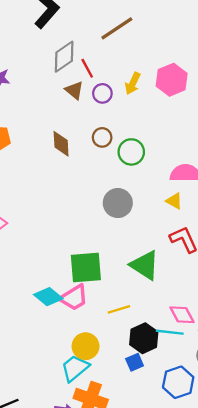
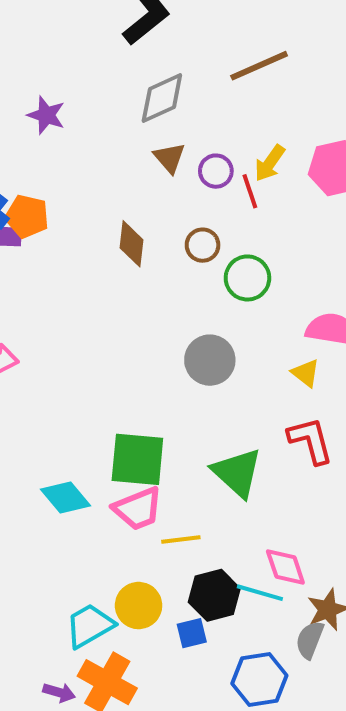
red line: (87, 68) -> (250, 191), moved
pink trapezoid: (74, 298) -> (138, 509), moved
yellow circle: (86, 346) -> (139, 606), moved

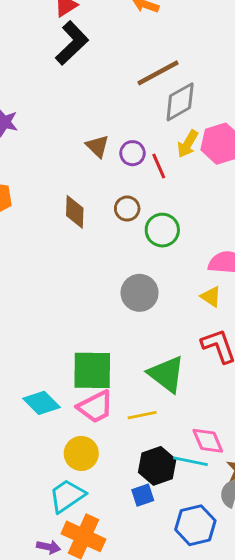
gray diamond: (162, 98) -> (180, 102), moved
yellow arrow: (270, 163) -> (188, 144), moved
yellow line: (181, 540) -> (142, 415), moved
yellow circle: (139, 606) -> (81, 453), moved

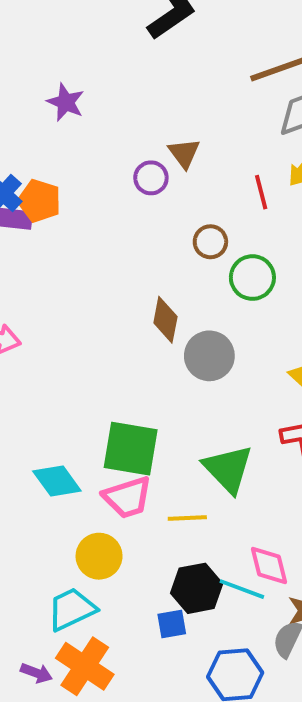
purple circle: (132, 153) -> (151, 178), moved
brown diamond: (75, 212) -> (165, 320), moved

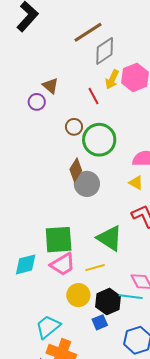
green circle: (252, 278) -> (99, 140), size x1.4
brown diamond: (165, 320) -> (76, 170), moved, turned 35
cyan diamond: (57, 481) -> (26, 264), turned -55
yellow circle: (99, 556) -> (78, 295), moved

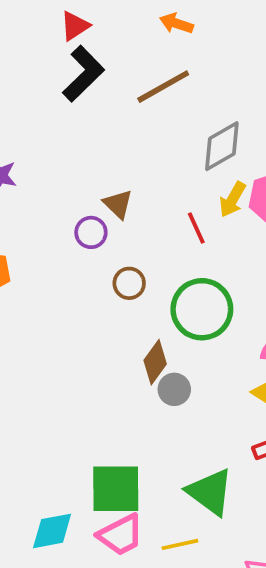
brown line: (88, 32) -> (163, 87), moved
brown circle: (74, 127) -> (129, 283), moved
gray circle: (87, 184) -> (174, 389), size x0.7

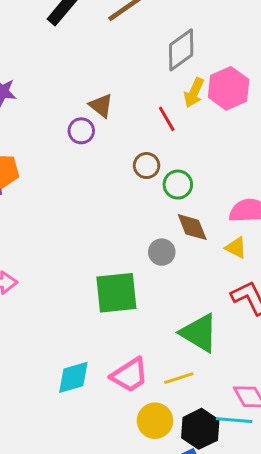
brown circle: (129, 283) -> (147, 166), moved
green circle: (202, 309) -> (178, 185), size x0.6
brown diamond: (155, 362) -> (192, 227), moved, turned -52
green square: (116, 489) -> (116, 293), moved

